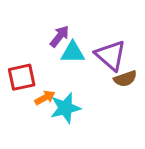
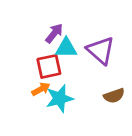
red square: (22, 77) -> (49, 66), moved
brown semicircle: (125, 79) -> (114, 96), moved

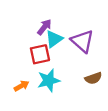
cyan triangle: (66, 48) -> (54, 39), turned -36
orange arrow: (41, 89) -> (21, 86), moved

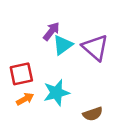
red square: (40, 54) -> (21, 74), moved
brown semicircle: (93, 78) -> (93, 114), moved

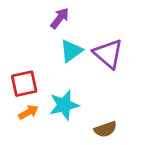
purple arrow: (51, 31) -> (60, 18), moved

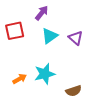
purple triangle: (108, 54) -> (76, 38), size x0.7
red square: (24, 84) -> (15, 31), moved

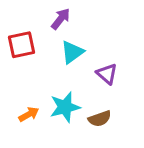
purple triangle: (76, 38) -> (107, 74), moved
brown semicircle: (74, 91) -> (100, 119), moved

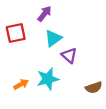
purple triangle: (107, 74) -> (69, 55), moved
brown semicircle: (100, 119) -> (94, 87), moved

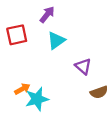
purple triangle: (69, 55) -> (83, 66), moved
cyan star: (48, 79) -> (37, 99), moved

